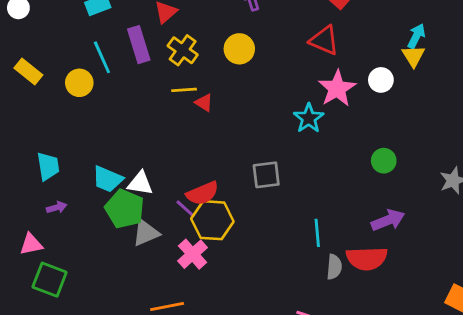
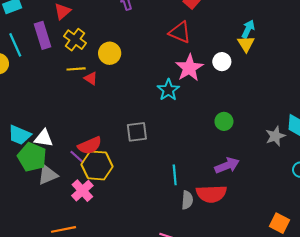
yellow circle: (239, 49) -> (110, 53), moved

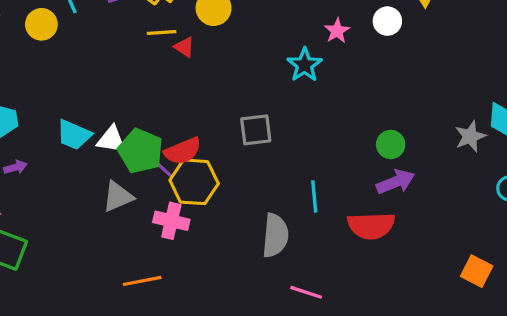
pink star: (189, 68) -> (337, 31), size x0.6
green circle: (224, 121) -> (391, 144), moved
green pentagon: (32, 157) -> (140, 151), moved
pink cross: (82, 191) -> (171, 221), turned -35
gray semicircle: (187, 200) -> (275, 235), moved, size x1.5

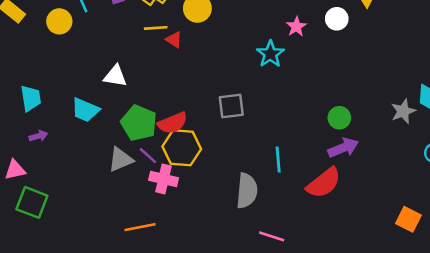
white triangle: (111, 140) -> (115, 76), moved
purple line: (163, 169) -> (148, 156), moved
red semicircle: (371, 226) -> (324, 183), turned -36

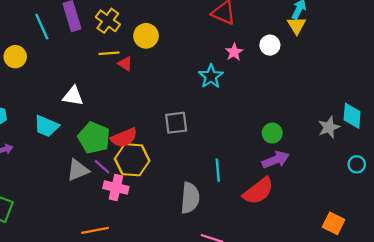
yellow circle: (59, 21) -> (15, 57), moved

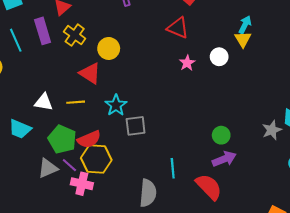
yellow line: (109, 53) -> (76, 102), moved
red triangle: (125, 64) -> (90, 73), size x1.6
cyan star: (211, 76) -> (116, 105), moved
red semicircle: (258, 191) -> (209, 187), turned -96

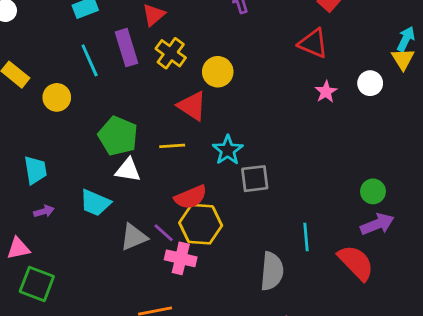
white triangle: (44, 102) -> (128, 170), moved
cyan trapezoid: (20, 129) -> (95, 203), moved
green pentagon: (62, 139) -> (118, 136), moved

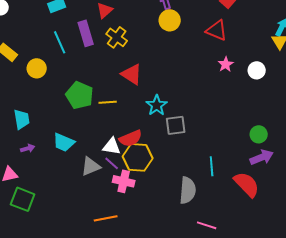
yellow circle: (218, 72) -> (170, 20), moved
white circle: (370, 83) -> (257, 70), moved
yellow line: (172, 146) -> (108, 102), moved
white triangle: (128, 170) -> (112, 146), moved

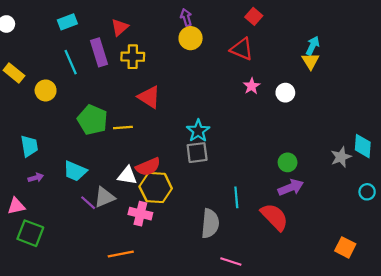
yellow cross: (117, 37) -> (133, 57), turned -35
cyan star: (157, 105) -> (198, 131), moved
purple line: (112, 163) -> (88, 203), moved

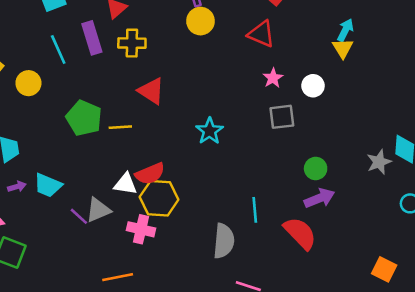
gray square: (197, 153) -> (282, 117), moved
cyan trapezoid: (75, 171) -> (48, 185), moved

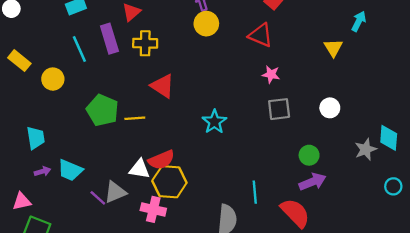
cyan arrow: (345, 30) -> (359, 21), moved
pink star: (273, 78) -> (271, 74), turned -30
white circle: (313, 86) -> (330, 108), moved

